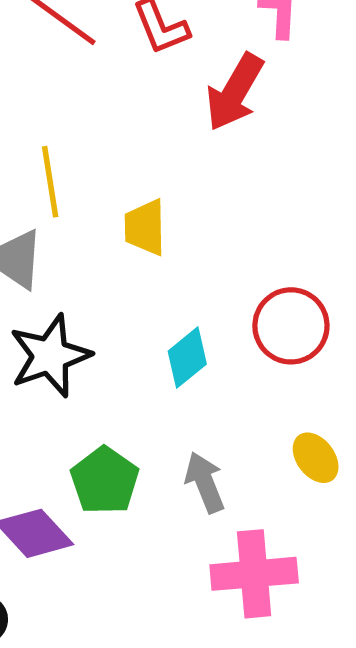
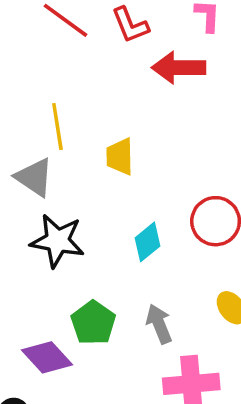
red arrow: (235, 92) -> (179, 68), turned 60
black star: (50, 356) -> (57, 241), turned 30

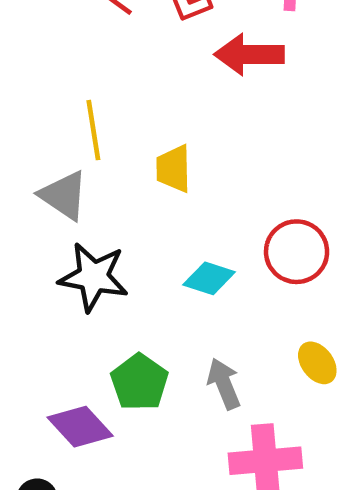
cyan diamond: (147, 242) -> (209, 278), turned 57

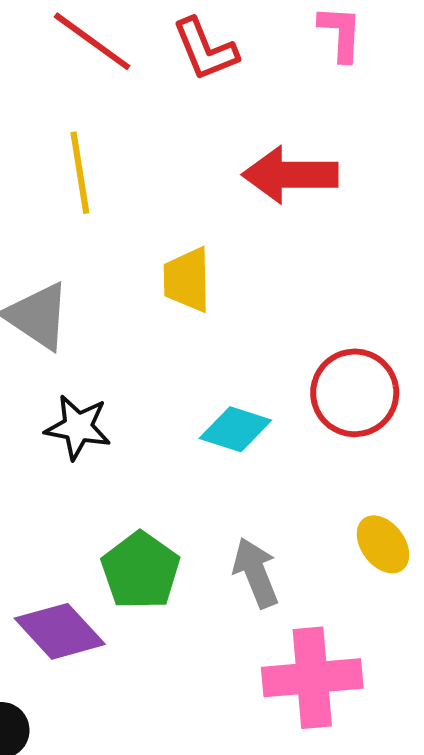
red arrow: (249, 54) -> (290, 175), moved
yellow line: (93, 130) -> (80, 173), moved
black star: (93, 277) -> (78, 427), size x0.7

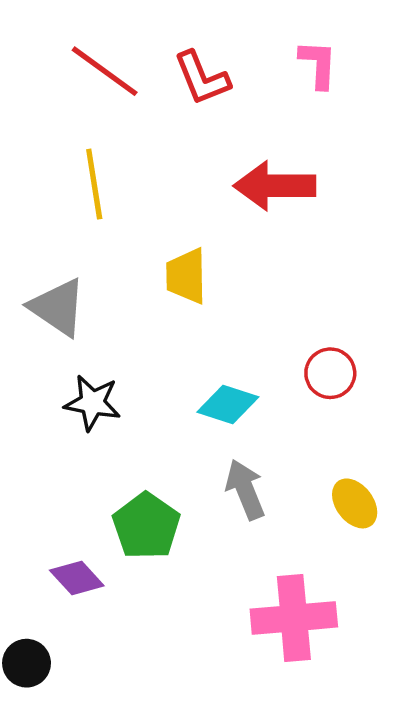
red circle: (355, 393) -> (330, 373), size x0.7
gray arrow: (256, 573) -> (245, 490), moved
purple diamond: (60, 631) -> (77, 578), size x0.7

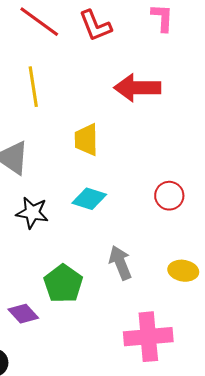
cyan diamond: (228, 404) -> (89, 199), moved
yellow ellipse: (355, 503) -> (183, 271), turned -44

